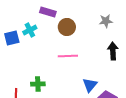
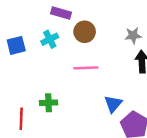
gray star: (106, 21) -> (133, 36), moved
cyan cross: (30, 30) -> (50, 39), moved

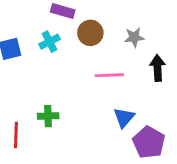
gray star: (133, 36) -> (134, 37), moved
pink line: (86, 68) -> (109, 75), moved

